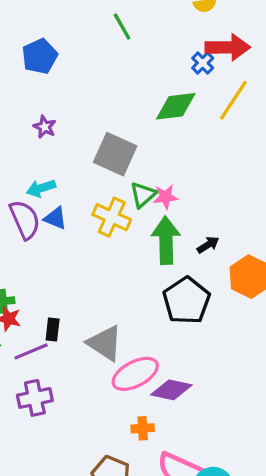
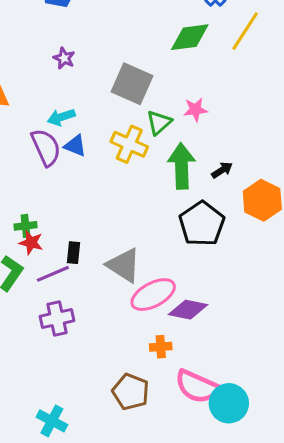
pink star: (166, 197) -> (195, 110), moved

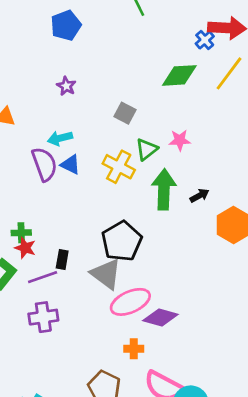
gray square: (132, 84) -> (125, 113), size x0.6
black pentagon: (202, 224) -> (122, 241), moved

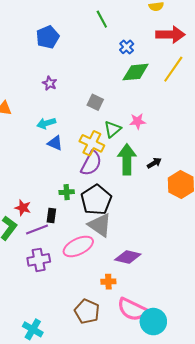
blue cross: (205, 40) -> (127, 47), moved
purple semicircle: (44, 164) -> (91, 163), moved, turned 50
green cross: (21, 233) -> (67, 192), moved
gray triangle: (106, 274) -> (100, 225), moved
pink ellipse: (130, 302) -> (78, 246), moved

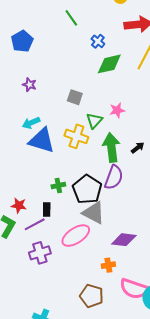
blue triangle: (55, 143) -> (42, 140), size x1.8
purple semicircle: (91, 163) -> (114, 177), moved

